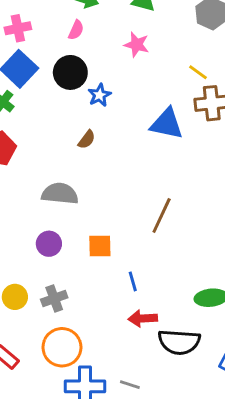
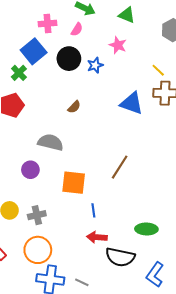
pink cross: (18, 28) -> (48, 24), moved
blue star: (99, 95) -> (95, 65), moved
purple circle: (49, 244) -> (30, 170), moved
orange square: (100, 246) -> (74, 183), size x1.4

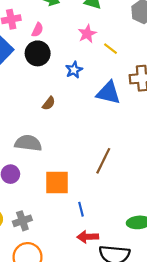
pink semicircle: (77, 29) -> (37, 30), moved
pink star: (118, 45) -> (87, 34), turned 30
blue star: (95, 65) -> (74, 70), moved
yellow line: (158, 70) -> (110, 49), moved

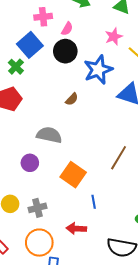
blue star: (74, 70) -> (98, 70), size x1.8
orange square: (57, 182) -> (73, 175), turned 30
red arrow: (88, 237) -> (76, 229), moved

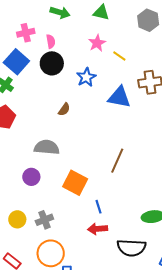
pink semicircle: (67, 29) -> (51, 41), turned -32
blue star: (98, 70) -> (86, 77), size x0.7
red arrow: (76, 229) -> (98, 229), moved

